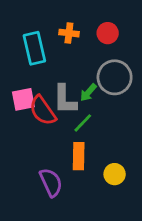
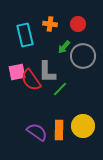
green arrow: (88, 93) -> (64, 47), moved
orange rectangle: (79, 156) -> (59, 130), moved
yellow circle: (115, 174) -> (83, 126), size x1.5
purple semicircle: (51, 182) -> (37, 132), turned -30

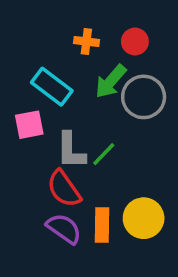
cyan rectangle: (25, 35) -> (52, 87), moved, turned -40
green arrow: (64, 47) -> (111, 81), size x1.5
gray L-shape: (47, 72) -> (71, 151), moved
red semicircle: (31, 80) -> (64, 189), moved

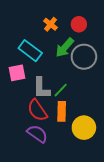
orange cross: (86, 42) -> (50, 24), turned 32
orange rectangle: (102, 225) -> (62, 111), moved

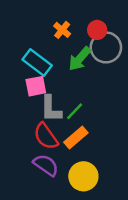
gray circle: (84, 57) -> (106, 47), moved
pink square: (17, 73) -> (36, 86), moved
orange rectangle: (62, 111) -> (76, 138), turned 48
yellow circle: (84, 128) -> (83, 176), moved

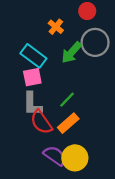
red circle: (97, 30) -> (87, 11), moved
gray L-shape: (51, 109) -> (32, 104), moved
purple semicircle: (46, 165) -> (55, 156), moved

